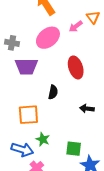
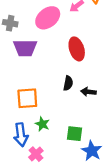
black semicircle: (53, 92) -> (68, 83), moved
blue arrow: (22, 150) -> (21, 135), turned 65

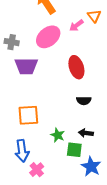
black semicircle: (68, 83) -> (84, 101), moved, turned 80
black arrow: (88, 92) -> (86, 133), moved
green star: (42, 124) -> (58, 135), moved

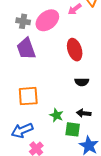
gray cross: (12, 42) -> (23, 21), moved
purple trapezoid: (26, 66) -> (26, 49), turned 70
blue arrow: (22, 151) -> (22, 130), turned 75

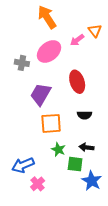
gray cross: (23, 21) -> (22, 63), moved
purple trapezoid: (26, 49) -> (41, 94), moved, turned 50
orange square: (28, 96) -> (51, 123), moved

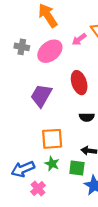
gray cross: (22, 63) -> (22, 47), moved
orange square: (51, 123) -> (52, 139), moved
green star: (58, 149) -> (52, 164), moved

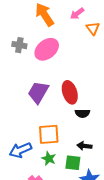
pink arrow: (79, 39) -> (77, 14), moved
red ellipse: (79, 83) -> (70, 92), moved
blue arrow: (23, 169) -> (20, 150), moved

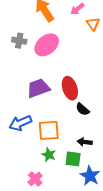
purple trapezoid: (38, 92) -> (38, 88), turned 40
black semicircle: (82, 113) -> (83, 109), turned 40
blue arrow: (20, 150) -> (20, 123), moved

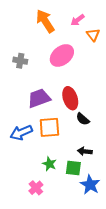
gray cross: (19, 41) -> (20, 61), moved
pink ellipse: (47, 45) -> (62, 55), moved
orange square: (49, 130) -> (49, 127), moved

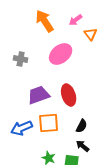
black semicircle: (83, 119) -> (82, 126), moved, turned -104
black arrow: (85, 151) -> (83, 146), turned 32

